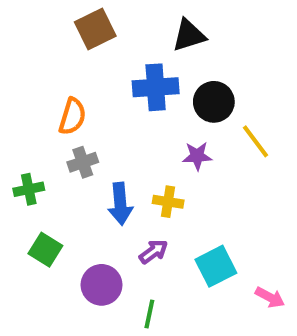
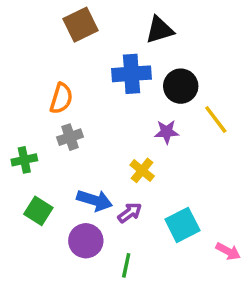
yellow cross: (168, 202) -> (142, 170), turned 30
blue arrow: (120, 204) -> (95, 200), moved, turned -68

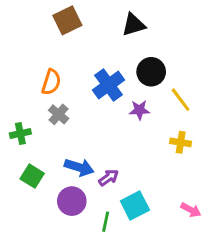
blue cross: (131, 74) -> (109, 85), moved, turned -32
gray cross: (70, 137) -> (59, 114), turned -30
yellow cross: (142, 170) -> (181, 142), moved, turned -30
cyan square: (182, 225) -> (135, 206), moved

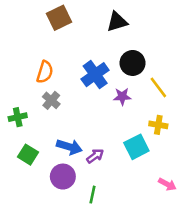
cyan square: (135, 206) -> (136, 147), moved

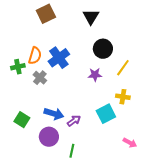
black triangle: (117, 22) -> (91, 17), turned -42
blue cross: (95, 75) -> (59, 58), moved
yellow line: (158, 87) -> (123, 68), turned 72
green cross: (18, 117) -> (18, 67), moved

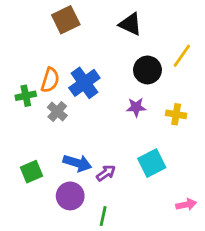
black triangle: (91, 17) -> (130, 24), turned -36
yellow line: (123, 68) -> (182, 56), moved
yellow cross: (123, 97) -> (176, 114), moved
green square: (22, 120) -> (31, 172), turned 35
pink arrow: (130, 143) -> (186, 205), turned -40

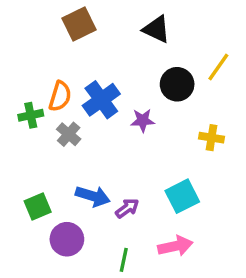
purple star: (136, 107) -> (143, 120), moved
purple circle: (70, 196) -> (67, 239), moved
pink arrow: (186, 205) -> (175, 246), moved, size x1.4

